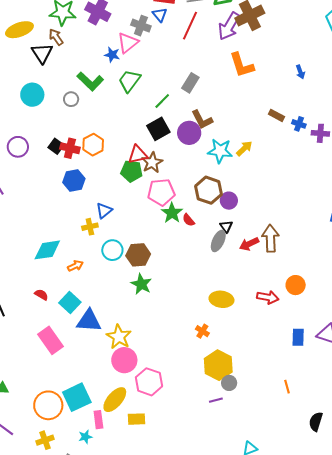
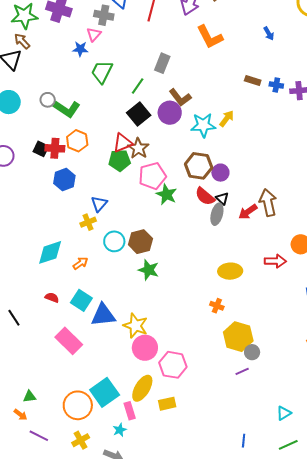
pink triangle: (128, 43) -> (94, 34), size x0.7
green L-shape: (90, 81) -> (67, 109), moved
red semicircle: (189, 220) -> (205, 196), moved, size x1.5

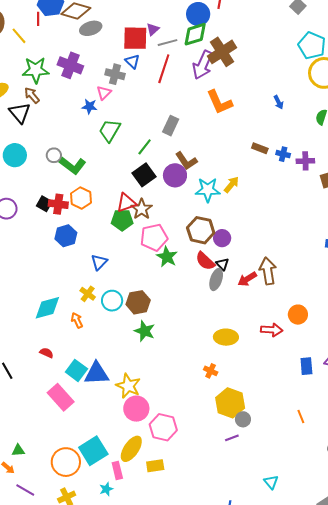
yellow cross: (88, 222) -> (88, 294), moved, turned -35
orange arrow: (80, 263) -> (77, 320), turned -84
cyan square: (81, 300) -> (76, 370), moved
cyan triangle: (284, 413) -> (271, 482), turned -42

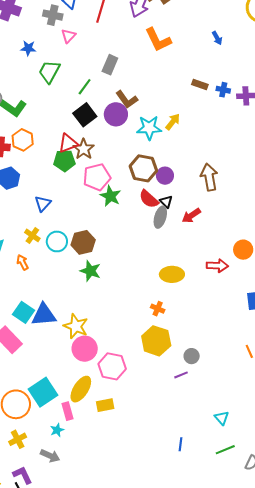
pink triangle: (104, 93) -> (68, 36), moved
brown arrow: (268, 271) -> (209, 177), moved
yellow hexagon: (230, 403) -> (156, 341), moved

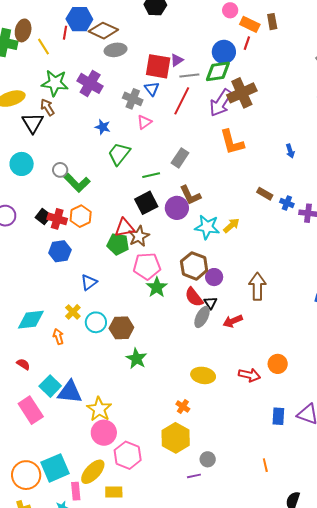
green line: (85, 87) -> (151, 175), turned 30
green star: (90, 271) -> (136, 359), moved

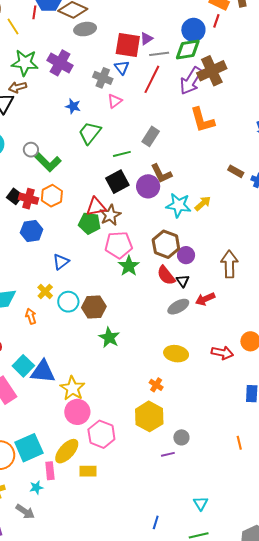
brown arrow: (47, 107) -> (18, 87), turned -72
gray ellipse: (202, 317) -> (178, 307), moved, turned 35

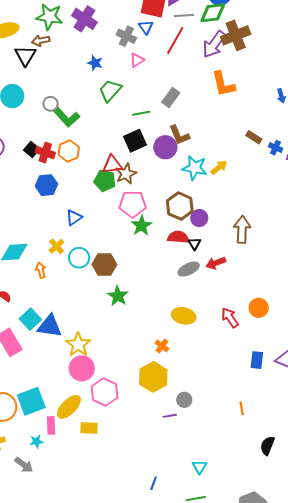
red semicircle: (166, 275) -> (178, 237), turned 130
red arrow: (222, 353) -> (230, 318), turned -140

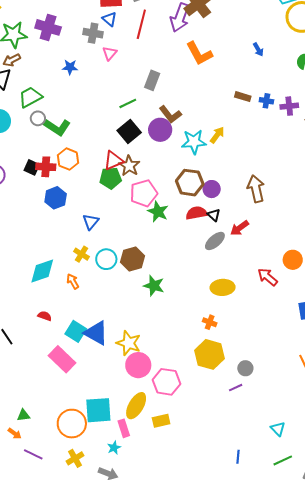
green trapezoid: (110, 90) -> (30, 97), moved, turned 35
blue triangle: (50, 326) -> (96, 333), turned 36
cyan square: (31, 401) -> (98, 410), turned 32

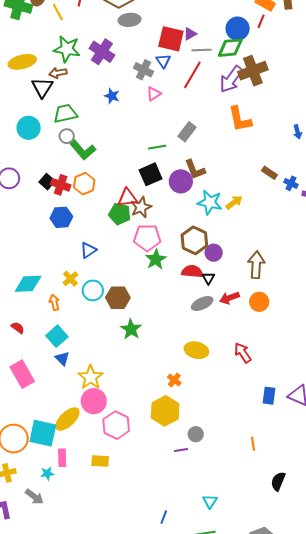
orange circle: (293, 260) -> (259, 302), moved
cyan square: (76, 331) -> (57, 336), moved
blue triangle: (96, 333) -> (62, 358), size x0.6
yellow ellipse: (136, 406) -> (67, 419), moved

